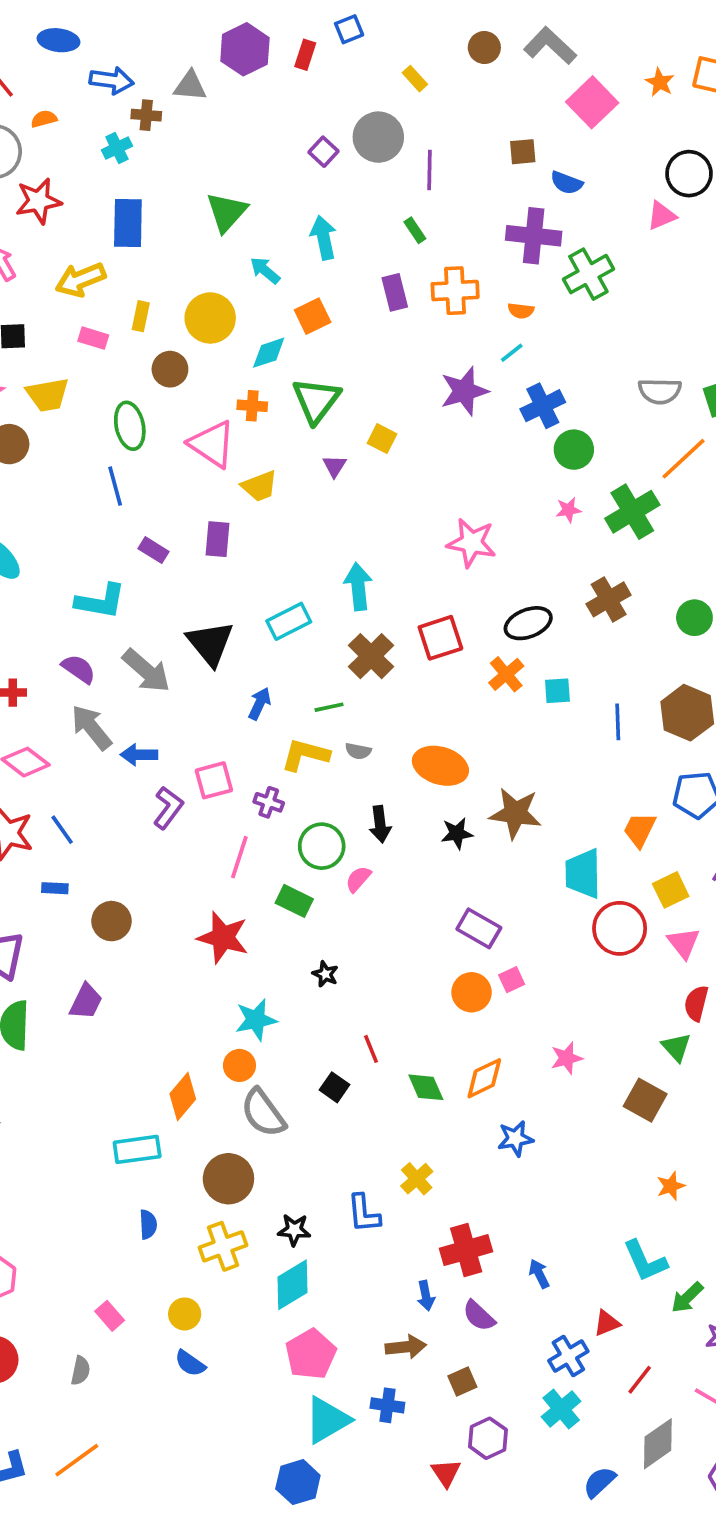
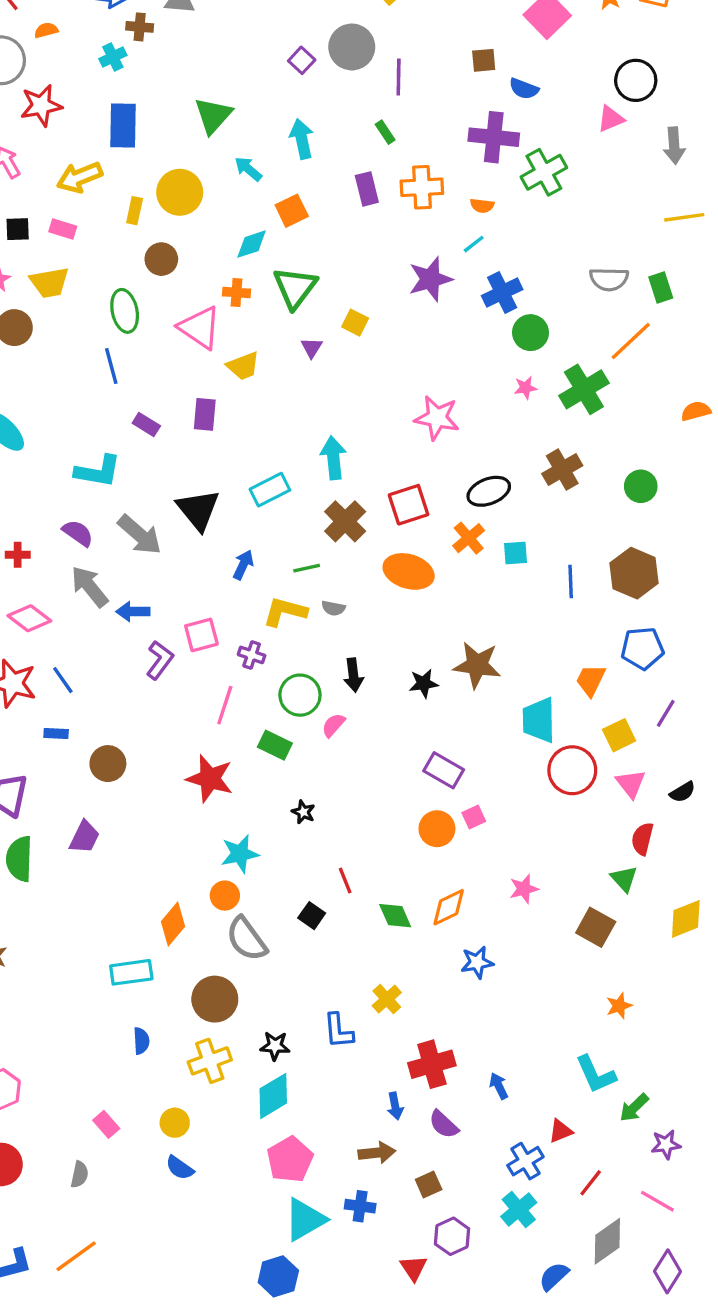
yellow circle: (210, 318) -> (180, 192), moved
pink rectangle: (93, 338) -> (63, 229), moved
orange ellipse: (440, 766) -> (409, 571), moved

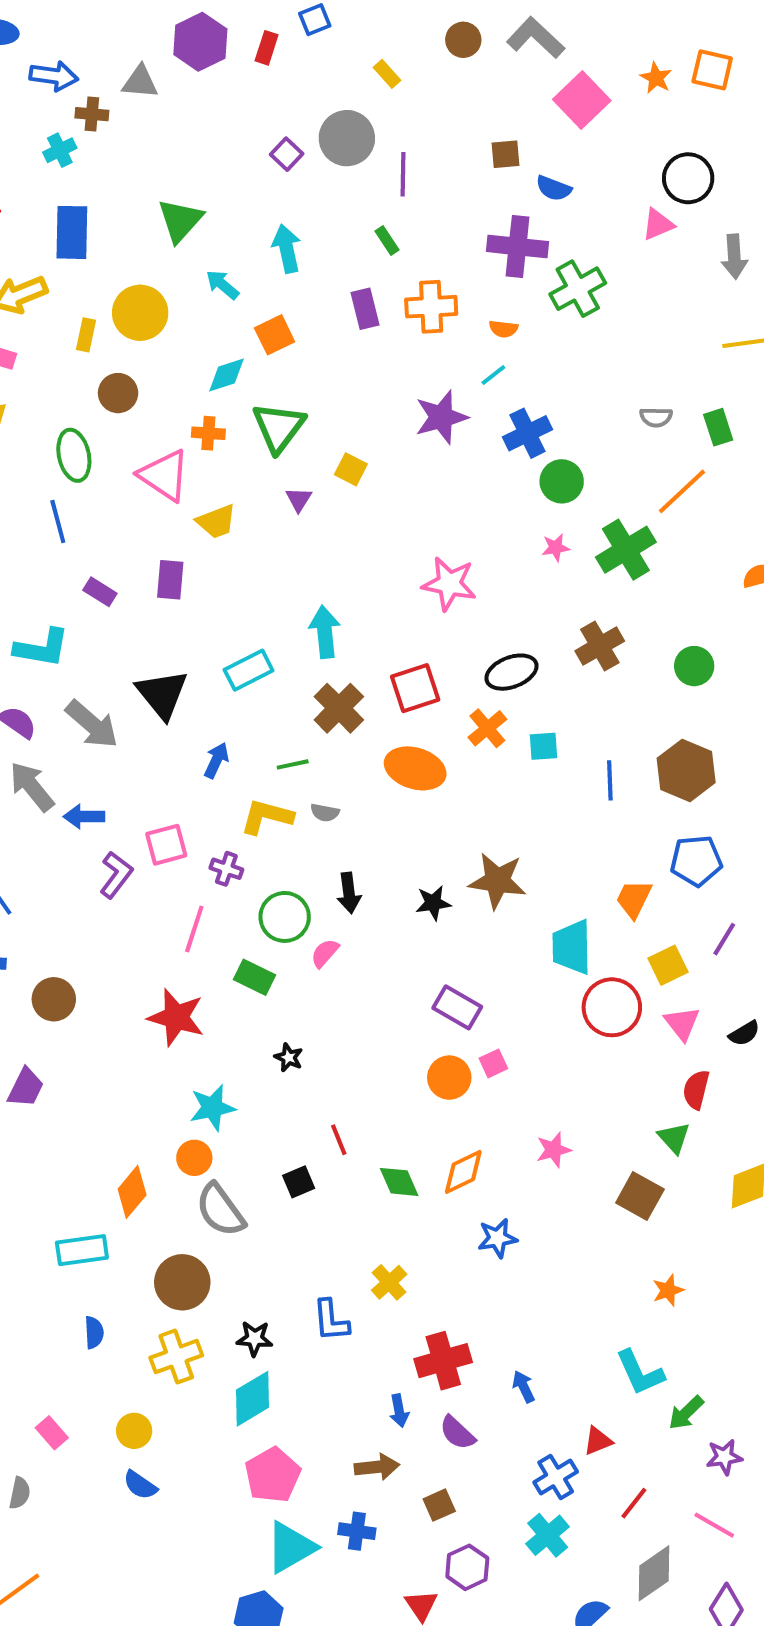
gray semicircle: (609, 279) -> (656, 417), size x0.7
black square: (312, 916) -> (299, 1182), turned 32

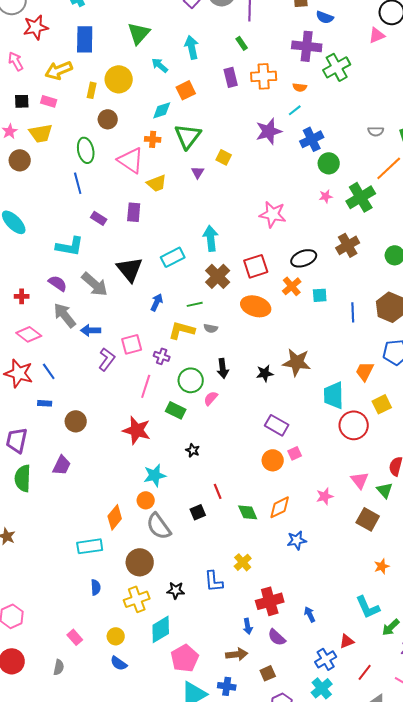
pink triangle: (682, 1023) -> (360, 480), moved
cyan diamond: (253, 1399) -> (161, 629), moved

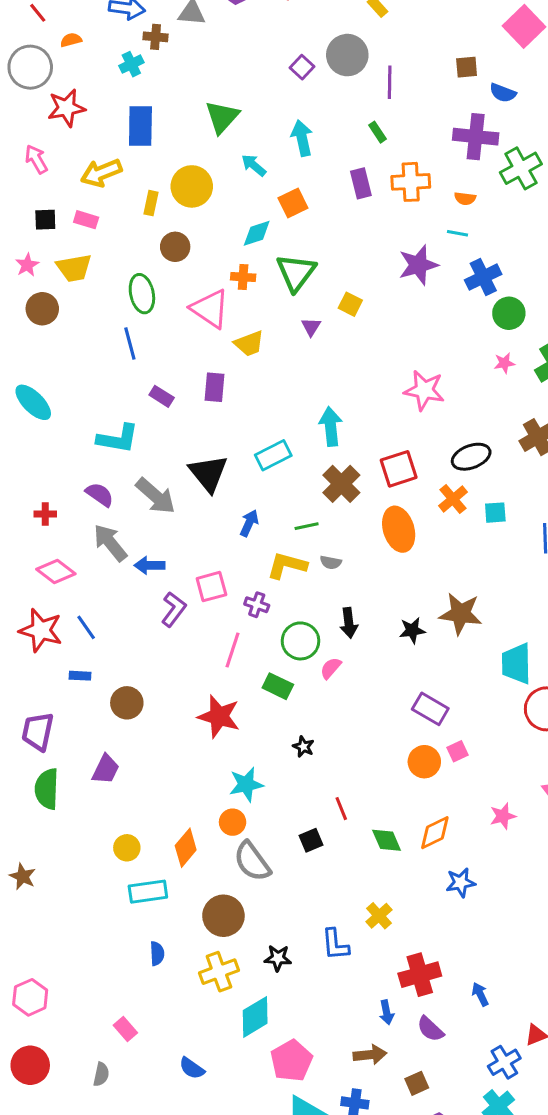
cyan line: (295, 110) -> (458, 233), turned 48
orange ellipse: (256, 306) -> (399, 529), turned 56
yellow circle: (116, 636) -> (127, 848), moved

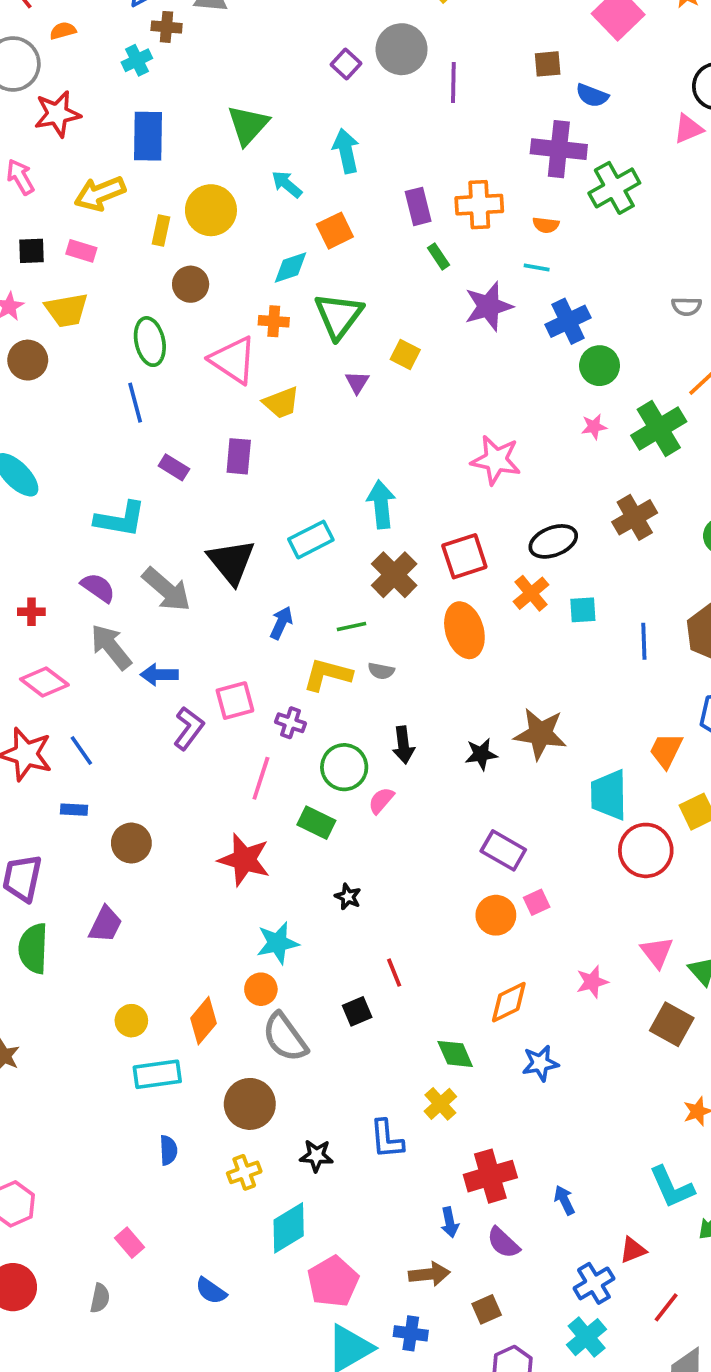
green rectangle: (377, 132) -> (439, 256), moved
green diamond: (387, 840) -> (455, 1054), moved
yellow cross: (219, 972) -> (244, 1172), size x0.7

